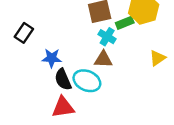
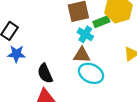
blue star: (52, 58) -> (16, 54), moved
cyan ellipse: (87, 81) -> (91, 73), moved

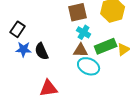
green rectangle: (101, 22) -> (106, 46), moved, size x1.5
black semicircle: (45, 73) -> (42, 51), moved

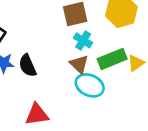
brown triangle: (81, 50) -> (79, 64), turned 42

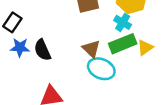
cyan cross: (83, 40) -> (123, 22), moved

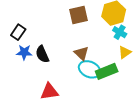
cyan cross: (123, 22) -> (120, 32), moved
green rectangle: (123, 44) -> (107, 71), moved

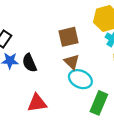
brown square: (78, 15) -> (68, 37), moved
green rectangle: (107, 71) -> (99, 103), moved, turned -45

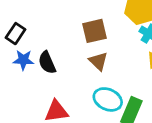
cyan ellipse: (80, 79) -> (108, 99), moved

